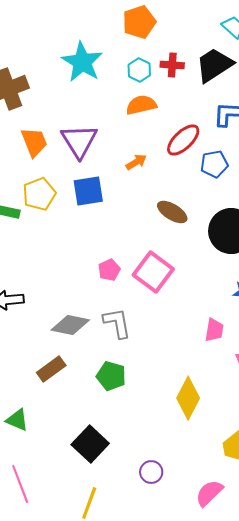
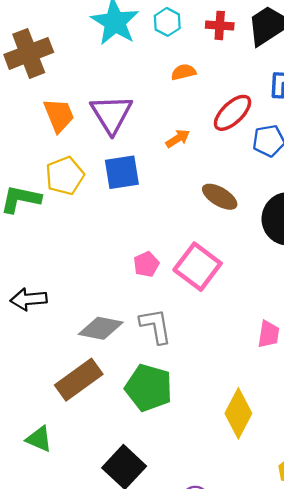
cyan hexagon: (139, 70) -> (167, 22), moved
orange semicircle: (141, 105) -> (184, 72), size x0.7
brown rectangle: (51, 369) -> (79, 380), size x1.4
green pentagon: (111, 376) -> (149, 388), size x1.4

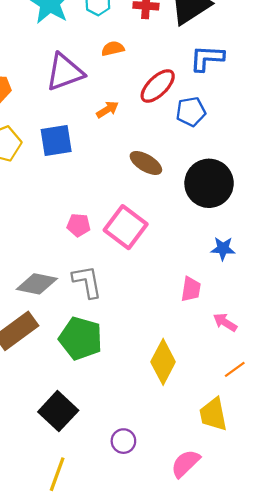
purple triangle: (111, 114) -> (65, 72), moved, turned 42
pink pentagon: (146, 264) -> (79, 225), turned 30

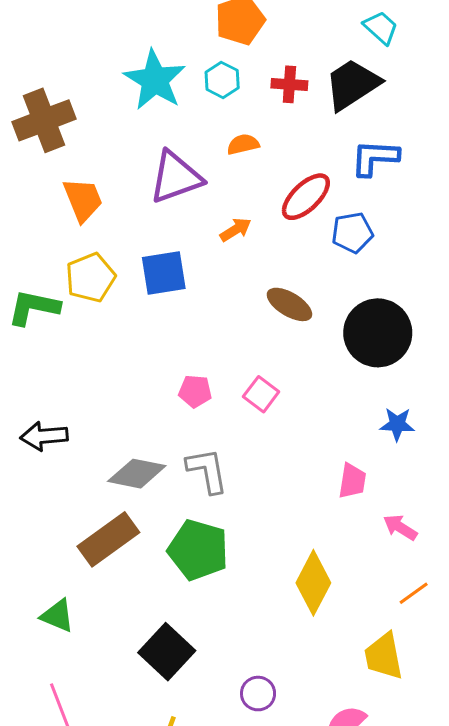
pink square: (126, 227) -> (261, 394), size x0.6

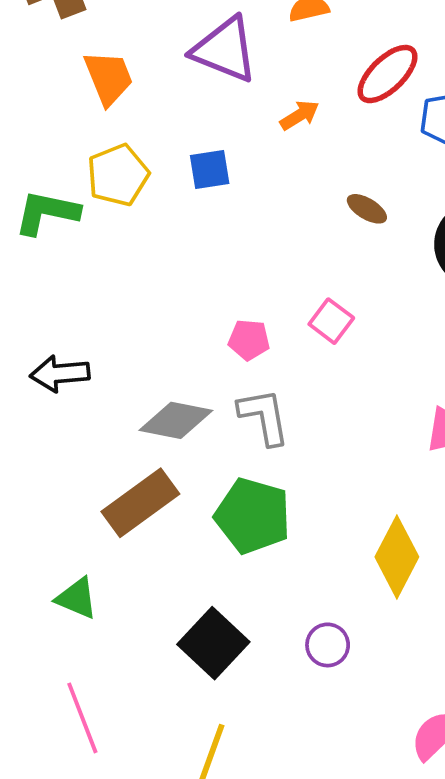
purple triangle: (176, 177) -> (225, 50), turned 42
blue square: (164, 273) -> (210, 169), size x0.7
brown ellipse: (289, 304) -> (367, 209), size x0.7
pink pentagon: (195, 391) -> (249, 340), moved
purple circle: (258, 694) -> (328, 645), moved

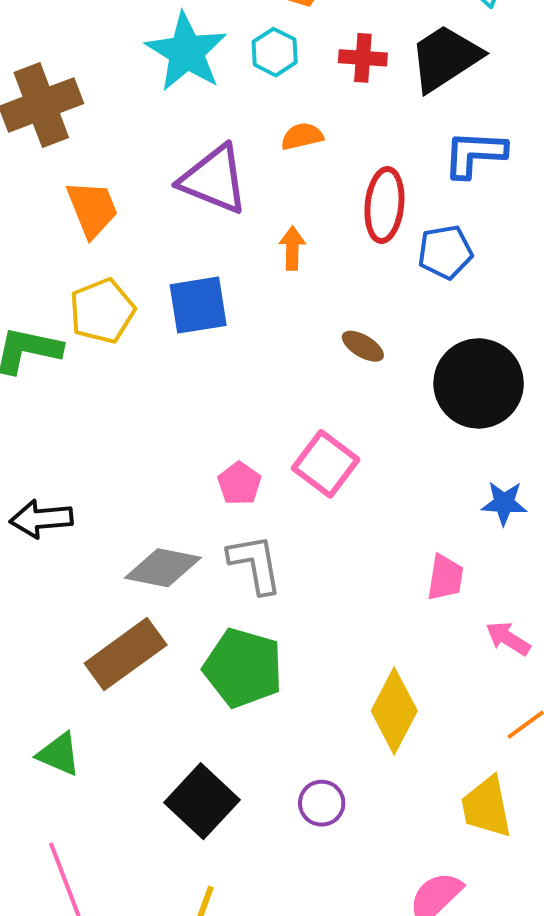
red ellipse: (387, 74) -> (384, 205), turned -40
orange arrow: (300, 115) -> (292, 248), turned -57
blue square: (210, 169) -> (198, 305), size x1.4
pink square: (331, 321) -> (326, 464), size x1.4
pink pentagon: (249, 340) -> (239, 483), turned 30

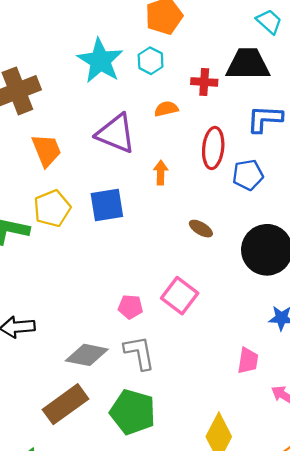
red cross: (363, 58) -> (204, 82), moved
black trapezoid: (445, 58) -> (248, 64), turned 33
pink pentagon: (239, 483) -> (130, 307), turned -30

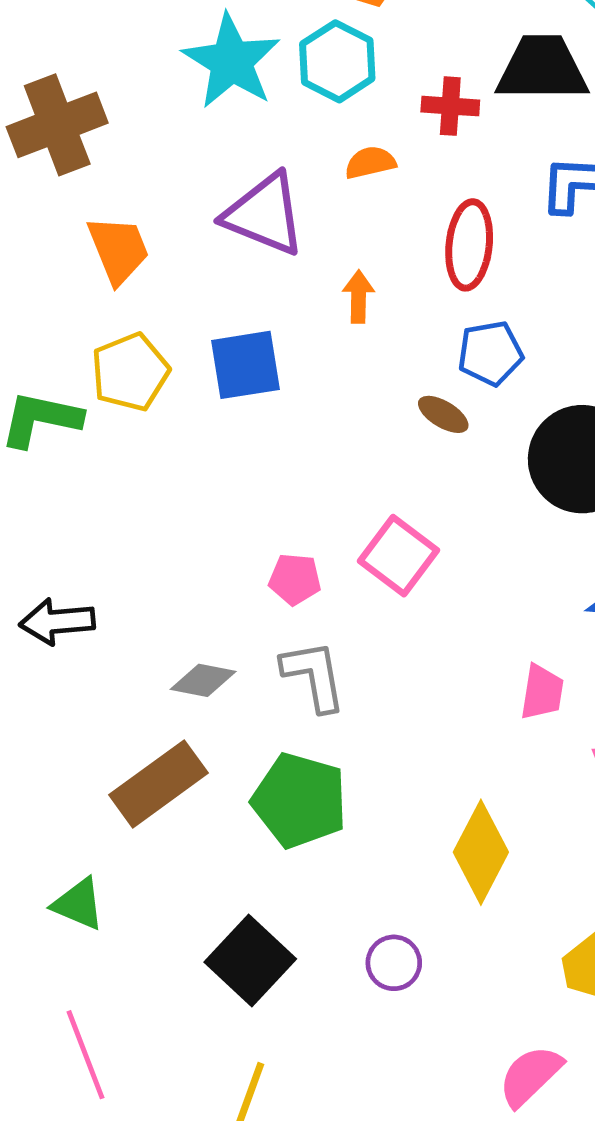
cyan hexagon: (151, 61) -> (337, 61), size x1.4
blue pentagon: (248, 175) -> (490, 353), moved
gray diamond: (87, 355) -> (203, 680), size x0.7

